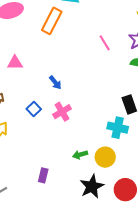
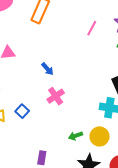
pink line: (105, 43) -> (92, 28), turned 63
blue square: (34, 109) -> (22, 111), moved

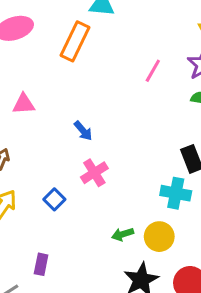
blue square: (22, 111) -> (54, 199), moved
purple rectangle: (42, 158) -> (41, 264), moved

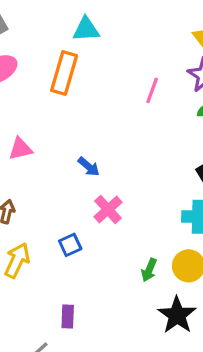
blue square: (54, 199) -> (70, 245), turned 30
green arrow: (123, 234) -> (149, 270), turned -40

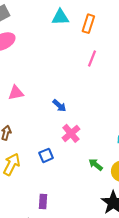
orange rectangle: (64, 73) -> (88, 24), moved, size x0.7
pink line: (152, 90) -> (92, 59), moved
green arrow: (149, 270) -> (96, 165), moved, turned 104

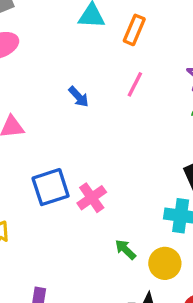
blue arrow: (59, 106) -> (79, 97), moved
blue square: (46, 155) -> (51, 187), moved, size x1.6

